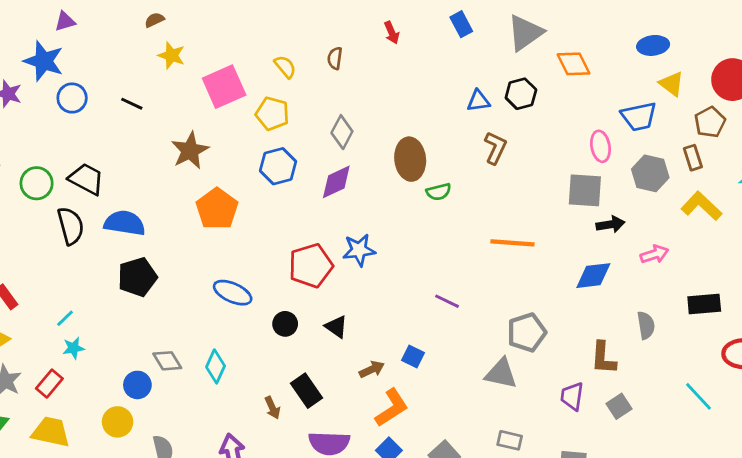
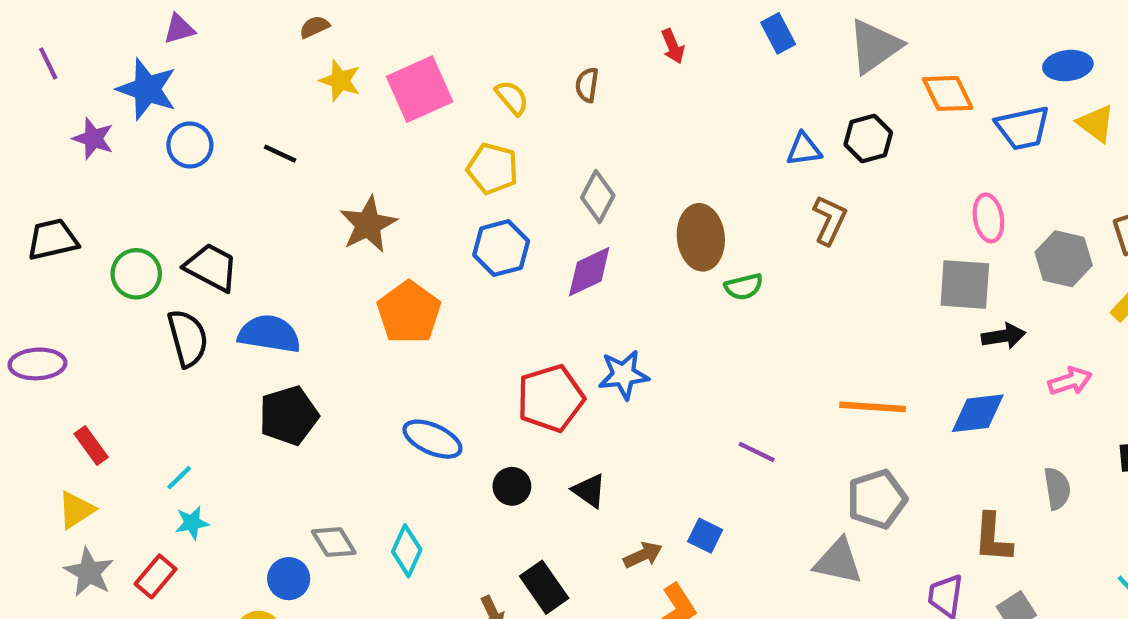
pink square: (224, 87) -> (420, 89), moved
blue trapezoid: (639, 116) -> (1023, 128), moved
orange line: (512, 243) -> (873, 407), moved

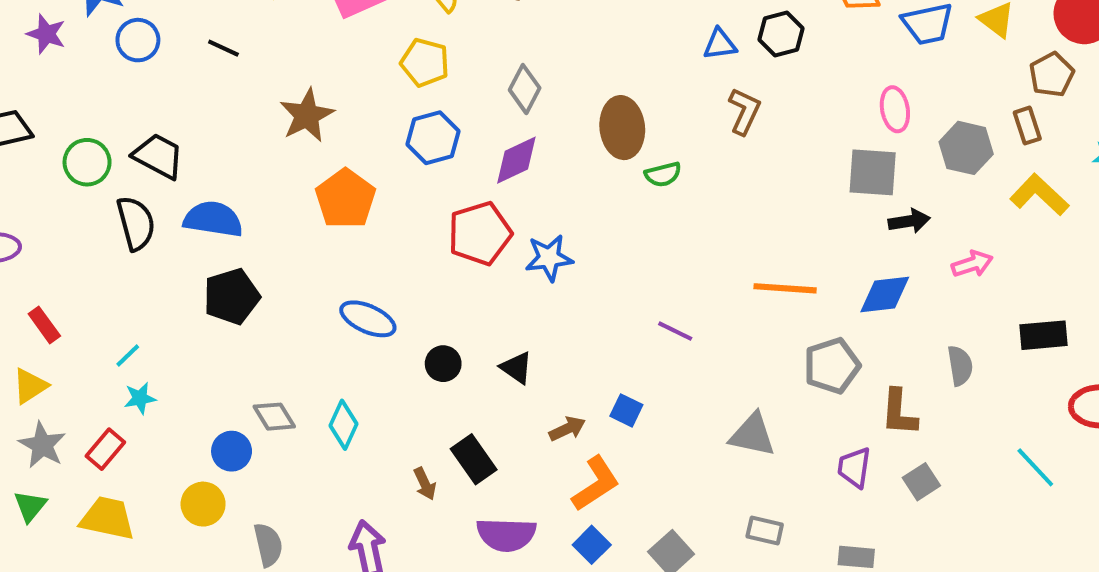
red pentagon: (551, 398) -> (480, 233), moved
gray pentagon: (877, 499) -> (832, 366), moved

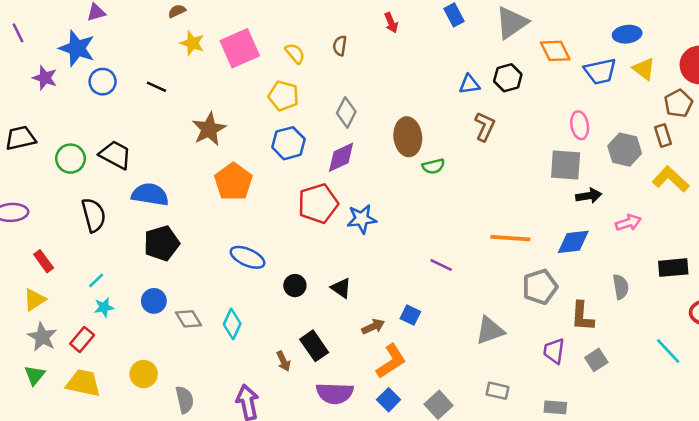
black semicircle: (136, 223) -> (94, 215), moved
gray triangle: (752, 435) -> (490, 330), turned -32
blue circle: (232, 451) -> (154, 301), moved

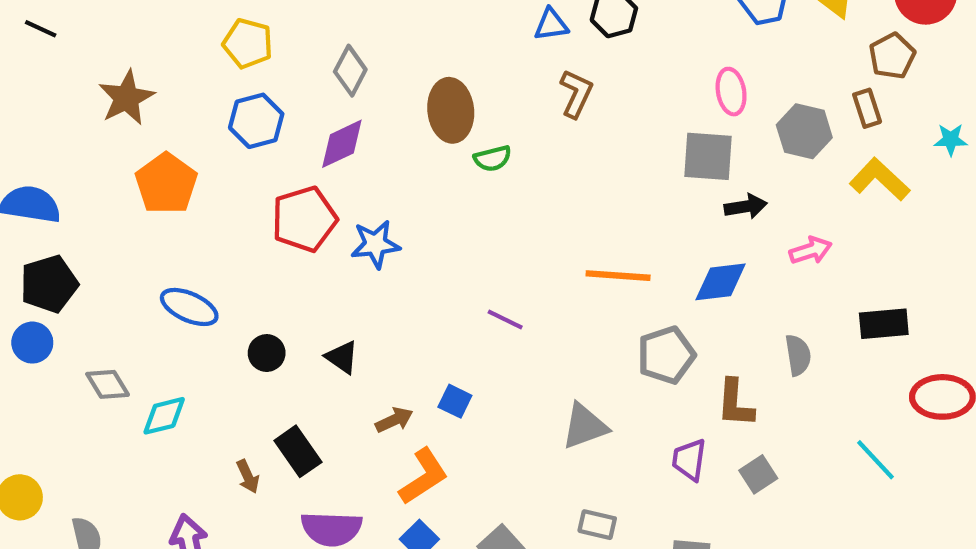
blue circle: (154, 301) -> (32, 343), moved
gray diamond: (188, 319) -> (108, 384), moved
cyan diamond: (232, 324) -> (164, 416), turned 52

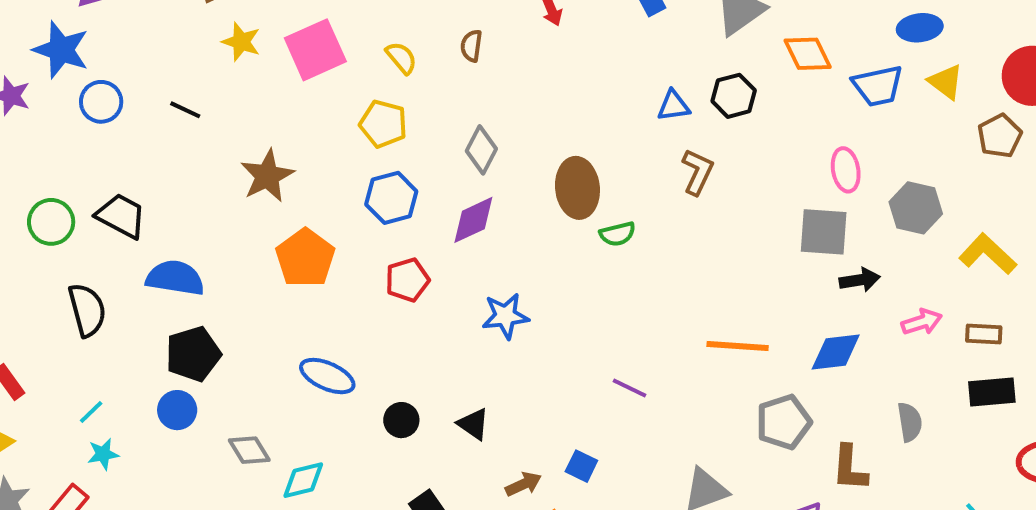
brown rectangle: (867, 108) -> (984, 334), moved, turned -69
red pentagon: (304, 219) -> (407, 280), moved, size x0.7

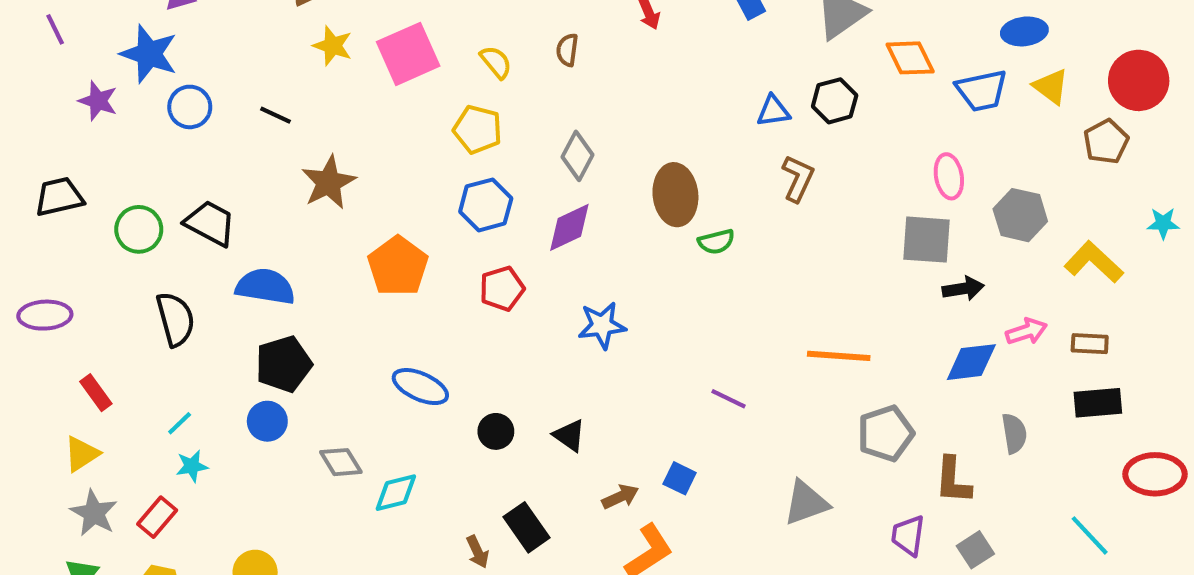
brown star: (267, 176) -> (329, 182), moved
blue diamond: (836, 352) -> (971, 362), moved

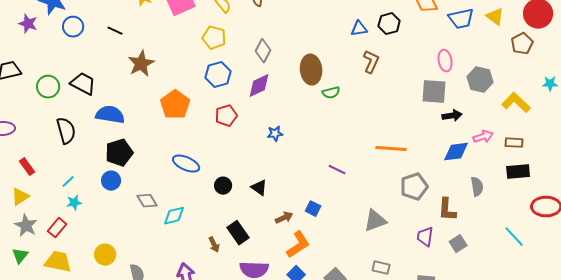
blue star: (602, 325) -> (275, 134), size x0.7

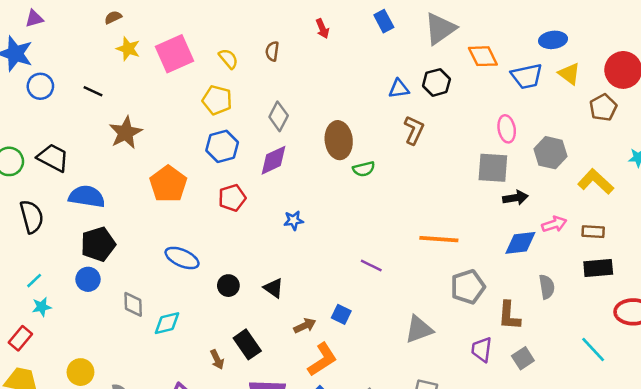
gray diamond: (147, 201) -> (133, 304), turned 30

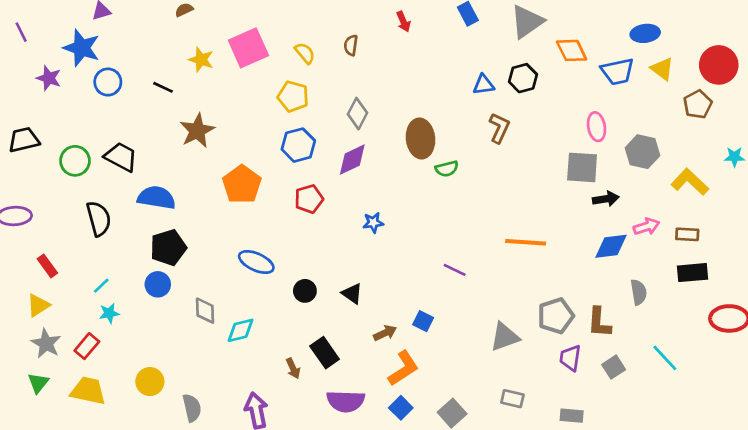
yellow star: (128, 49) -> (201, 60), moved
gray pentagon: (468, 287) -> (556, 316), moved
cyan line: (593, 349) -> (665, 358), moved

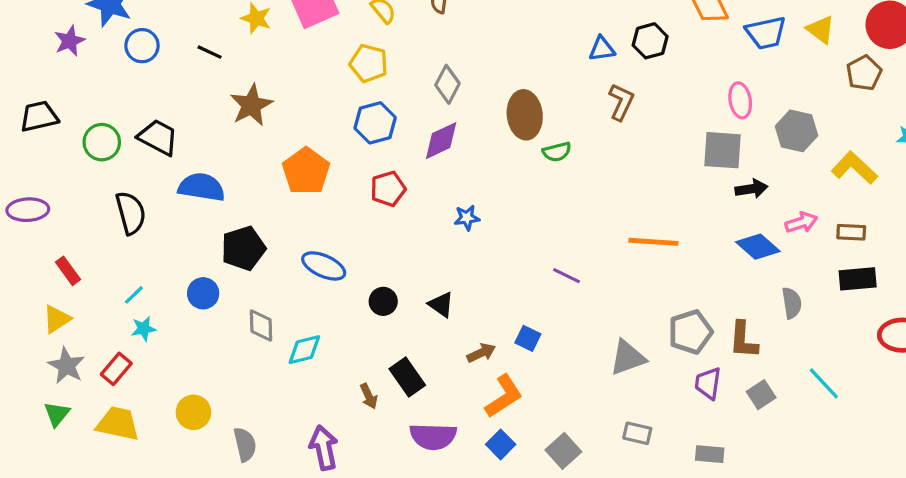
purple star: (49, 78) -> (70, 41), turned 30
blue diamond: (611, 246) -> (758, 247), turned 48
black pentagon: (168, 248) -> (243, 248), moved

